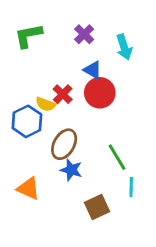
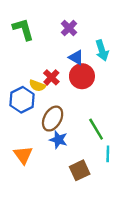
green L-shape: (28, 36) -> (23, 29), turned 85
cyan arrow: (124, 47) -> (102, 50), moved
orange triangle: (28, 188) -> (23, 155), turned 30

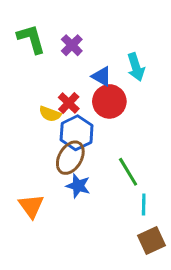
purple cross: (69, 28) -> (72, 45), moved
blue hexagon: (22, 100) -> (77, 133), moved
brown square: (80, 170) -> (152, 240), moved

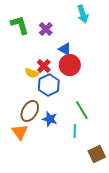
cyan arrow: (136, 67) -> (83, 14), moved
brown ellipse: (70, 158) -> (30, 111), moved
cyan line: (144, 205) -> (75, 131), moved

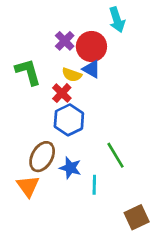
green L-shape: (20, 25) -> (28, 72), moved
red circle: (70, 65) -> (91, 47), moved
yellow semicircle: (32, 73) -> (72, 75), moved
cyan line: (75, 131) -> (94, 185), moved

